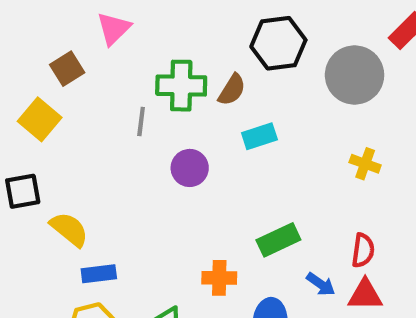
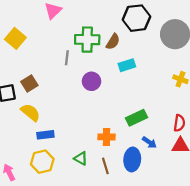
brown square: (67, 69) -> (29, 83), moved
yellow square: (40, 119) -> (15, 38), moved
blue arrow: (321, 284) -> (149, 142), moved

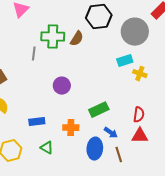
cyan rectangle: (127, 65) -> (125, 61), moved
purple circle: (92, 81) -> (62, 86), moved
blue rectangle: (45, 135) -> (37, 122), moved
brown line: (105, 166) -> (119, 155), moved

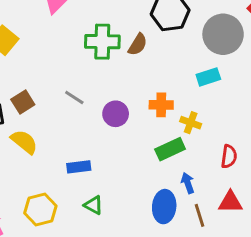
gray line: (34, 54) -> (74, 98), moved, turned -64
yellow cross: (140, 74) -> (191, 123), moved
orange cross: (71, 128) -> (161, 105), moved
blue arrow: (111, 133) -> (188, 183), turned -144
red triangle: (140, 136) -> (230, 202), moved

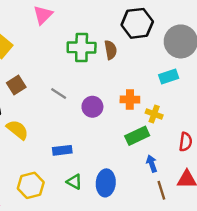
brown semicircle: (138, 45) -> (111, 50), turned -42
brown square: (23, 102) -> (16, 85), moved
blue ellipse: (164, 207) -> (106, 183), moved

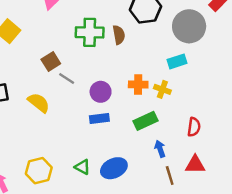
brown square: (16, 85) -> (51, 61), moved
yellow cross: (154, 114) -> (162, 89), moved
yellow semicircle: (17, 130) -> (39, 103), moved
blue rectangle: (62, 150) -> (99, 118), moved
blue ellipse: (106, 183) -> (114, 168), turned 60

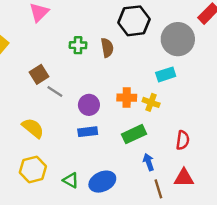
green cross: (90, 32) -> (78, 45), size x0.6
yellow semicircle: (39, 103) -> (33, 128), moved
yellow hexagon: (39, 171) -> (33, 169), moved

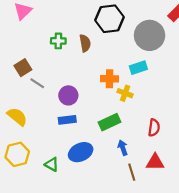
orange cross: (127, 98) -> (109, 79), moved
blue ellipse: (102, 182) -> (81, 152), moved

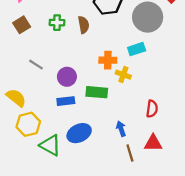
brown square: (23, 68) -> (22, 25), moved
green rectangle: (109, 122) -> (97, 92), moved, turned 30
yellow hexagon: (17, 154) -> (28, 124), moved
green triangle: (52, 164) -> (50, 145), size x1.5

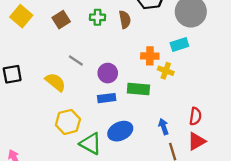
yellow semicircle: (16, 98) -> (55, 82), moved
red semicircle: (152, 109) -> (195, 116), moved
red triangle: (153, 143) -> (197, 141), turned -30

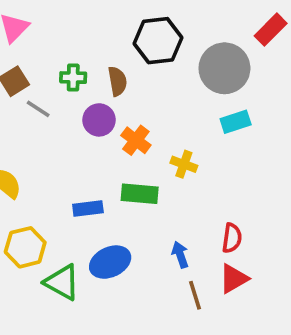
cyan rectangle: (179, 45) -> (236, 122), moved
orange cross: (150, 56) -> (136, 140), moved, turned 36
gray line: (76, 61) -> (38, 109), moved
purple circle: (108, 73) -> (99, 120), moved

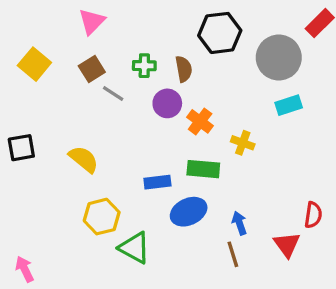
red semicircle: (232, 238) -> (313, 215), moved
blue ellipse: (110, 262) -> (189, 212), moved
red triangle: (234, 279) -> (287, 244), turned -36
brown line: (195, 295) -> (233, 254), moved

